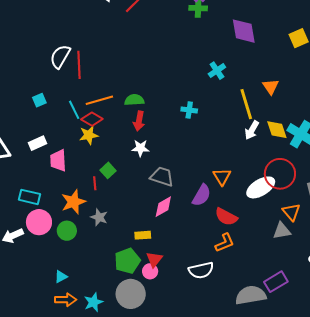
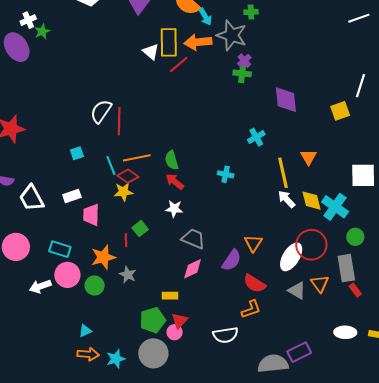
green semicircle: (134, 100) -> (172, 160), turned -108
red arrow: (139, 121) -> (175, 182), turned 114
white arrow: (252, 130) -> (287, 199), turned 102
white ellipse: (261, 187) -> (291, 257), turned -32
gray triangle: (282, 231) -> (297, 291), moved, turned 36

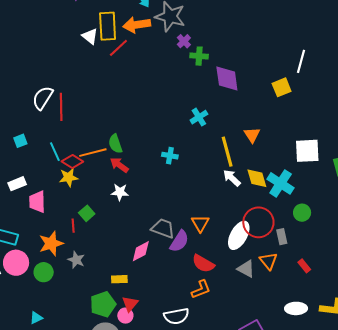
green cross: (242, 73) -> (199, 56), moved
orange line: (137, 158) -> (93, 153), moved
gray trapezoid: (193, 239) -> (163, 228), moved
gray rectangle: (346, 268) -> (282, 237), moved, size x0.6

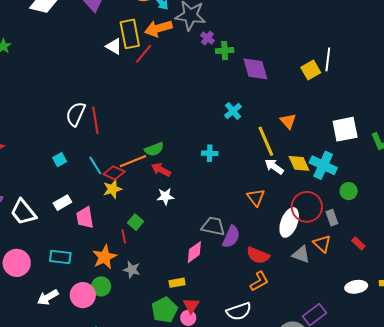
white line: (301, 61) -> (328, 59), moved
green semicircle: (115, 144) -> (154, 149), turned -84
orange triangle: (200, 223) -> (256, 197), moved
pink circle: (16, 263) -> (83, 295), moved

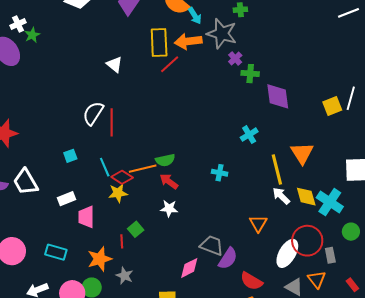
white triangle: (114, 46) -> (114, 65), moved
orange triangle: (288, 121) -> (302, 153), size x1.4
white trapezoid: (23, 212) -> (25, 182), moved

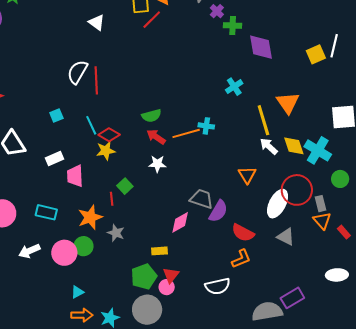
orange line: (143, 169) -> (186, 133), moved
orange triangle: (317, 279) -> (322, 221), moved

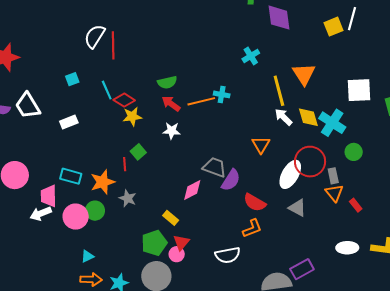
yellow star: (106, 151) -> (132, 117), moved
pink trapezoid: (75, 176) -> (49, 196), moved
cyan rectangle: (46, 212) -> (71, 176), moved
yellow rectangle: (159, 251) -> (171, 218), turned 42

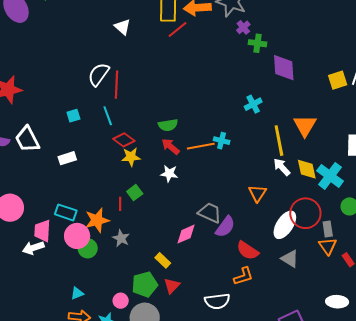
cyan line: (107, 90) -> (108, 116), moved
pink circle: (76, 217) -> (77, 236), moved
pink circle: (177, 254) -> (121, 301), moved

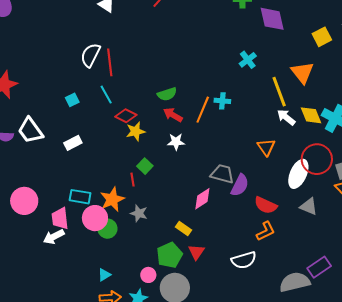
yellow square: (338, 80) -> (322, 37), moved
orange line: (201, 146) -> (203, 110), turned -48

